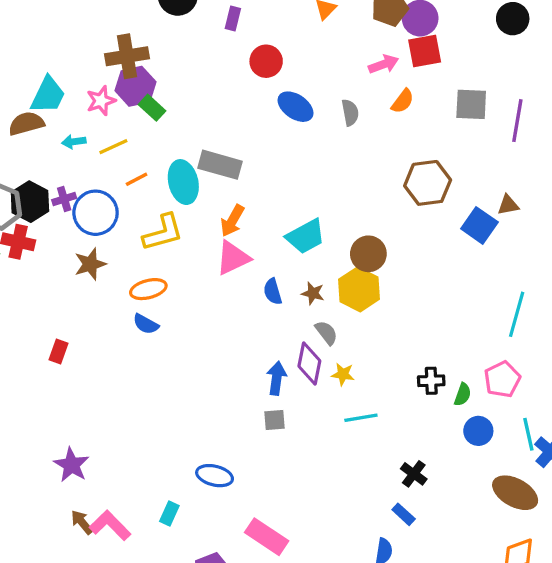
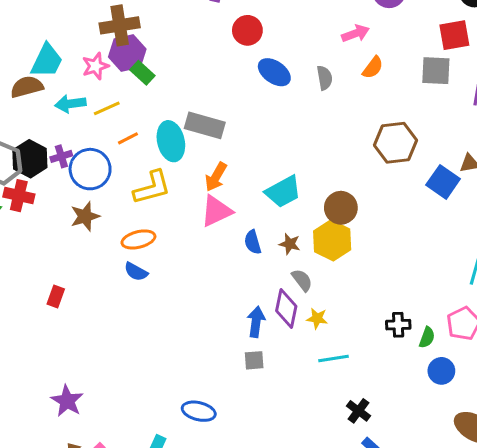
red square: (425, 51) -> (454, 35), moved
cyan arrow: (74, 142) -> (70, 104), size x1.4
black cross: (414, 474) -> (358, 411), moved

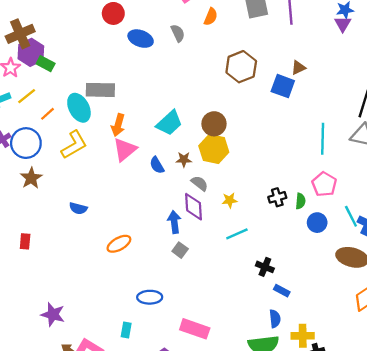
orange ellipse: (138, 239) -> (119, 244), moved
yellow star: (317, 318) -> (230, 200), moved
gray square: (254, 360) -> (180, 250), turned -35

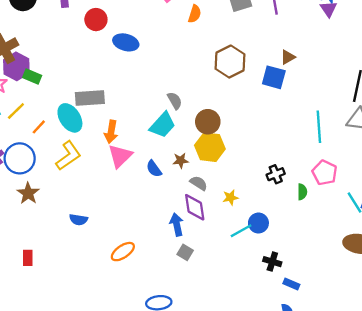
gray semicircle: (178, 33) -> (175, 101), moved
black cross: (277, 197) -> (276, 174), moved
blue circle: (317, 223) -> (258, 223), moved

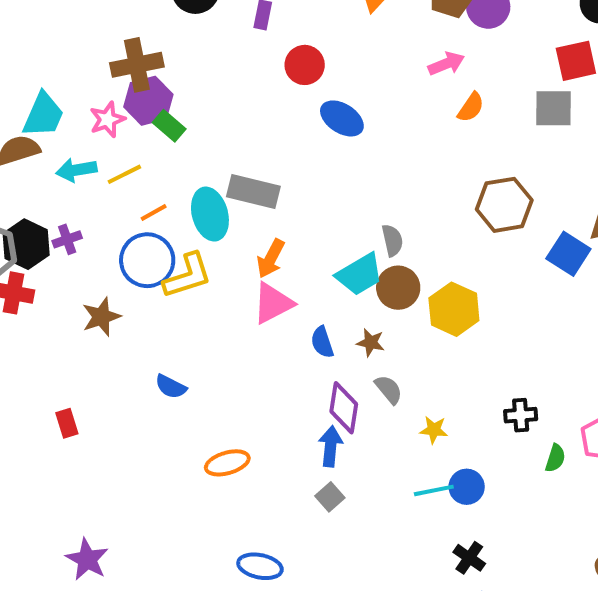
brown circle: (208, 122) -> (398, 288), moved
yellow hexagon: (210, 147) -> (454, 309), moved
blue circle: (20, 158) -> (147, 260), moved
purple diamond: (195, 207) -> (344, 408), moved
red rectangle: (28, 258) -> (67, 423), turned -35

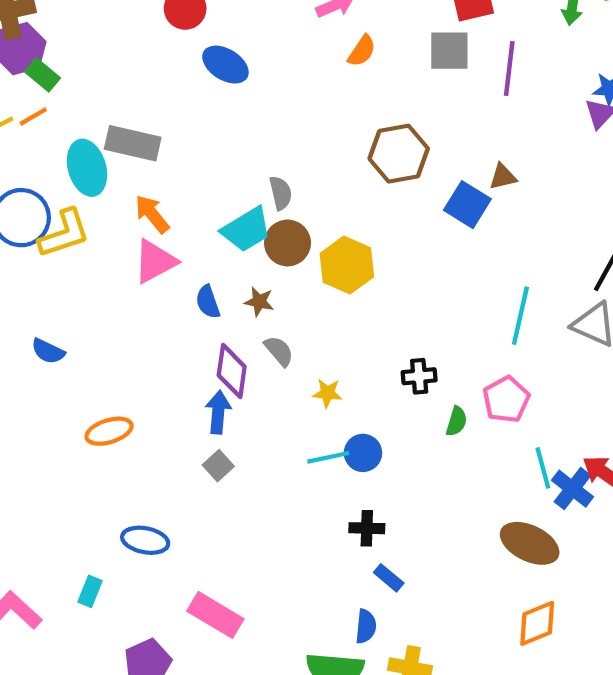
orange line: (154, 213) -> (33, 116), moved
orange arrow: (271, 259) -> (152, 214), turned 114
black cross: (469, 558) -> (367, 528), turned -32

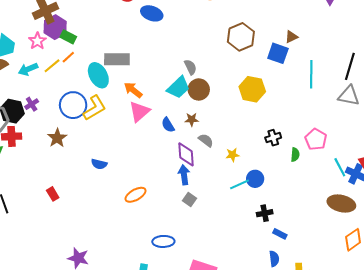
yellow hexagon: (347, 265) -> (252, 89), moved
cyan line: (520, 316) -> (311, 74), moved

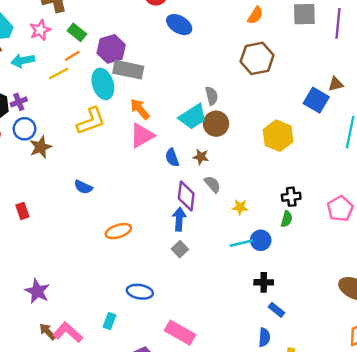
purple hexagon: (55, 27) -> (111, 49), moved
brown hexagon: (241, 37) -> (257, 58), moved
yellow line: (52, 66) -> (59, 74), moved
blue circle: (73, 105) -> (24, 129), moved, size x0.7
green semicircle: (295, 155) -> (287, 219), moved

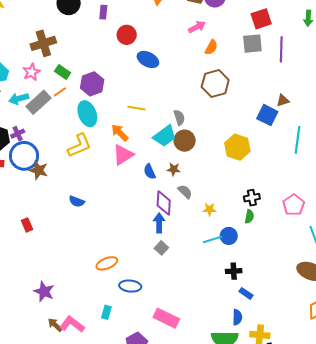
gray rectangle: (128, 70) -> (39, 102), moved, turned -50
yellow line: (59, 74) -> (136, 108), moved, turned 42
blue circle: (24, 129) -> (24, 156), size x1.5
brown star: (41, 147) -> (39, 170), turned -30
orange ellipse: (118, 231) -> (107, 263), moved

